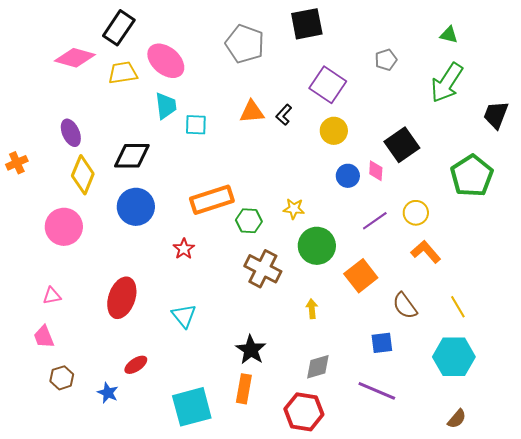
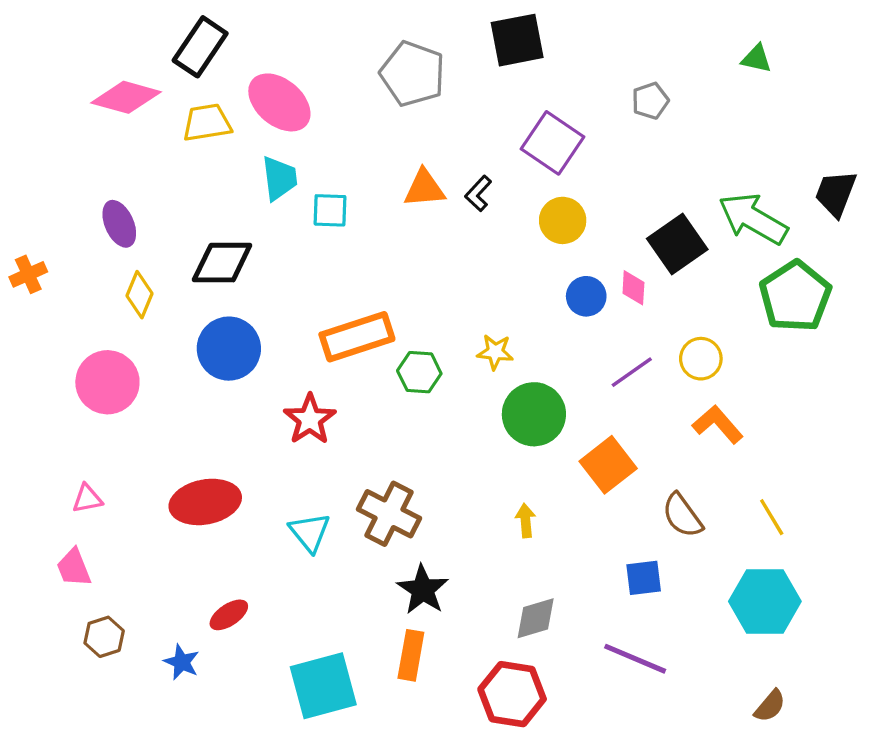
green arrow: (447, 83) -> (753, 219), moved, turned 87
yellow diamond: (83, 175) -> (140, 295), size x0.7
red star: (184, 249) -> (310, 419), size x1.4
brown cross: (263, 269) -> (389, 514), moved
red ellipse: (122, 298) -> (205, 502), turned 60

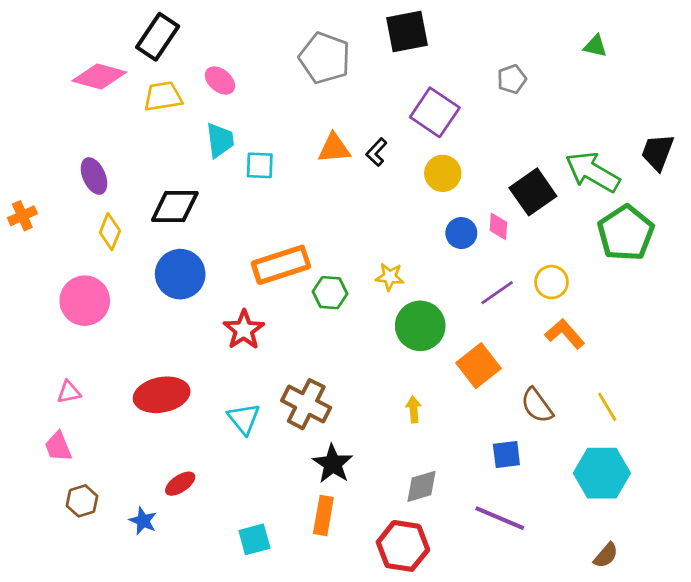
pink ellipse: (279, 102) -> (220, 81), size x0.6
cyan square: (323, 686) -> (254, 539), size x0.6

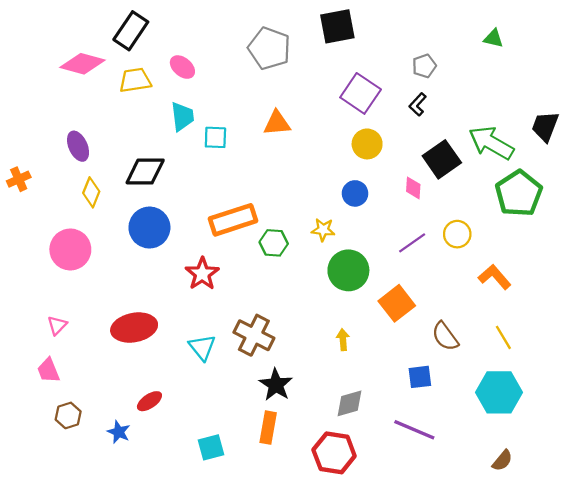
black L-shape: (376, 152) -> (418, 104), moved
blue circle: (461, 233) -> (355, 193), moved
orange L-shape: (565, 334) -> (495, 277), moved
pink triangle: (69, 392) -> (57, 325), turned -35

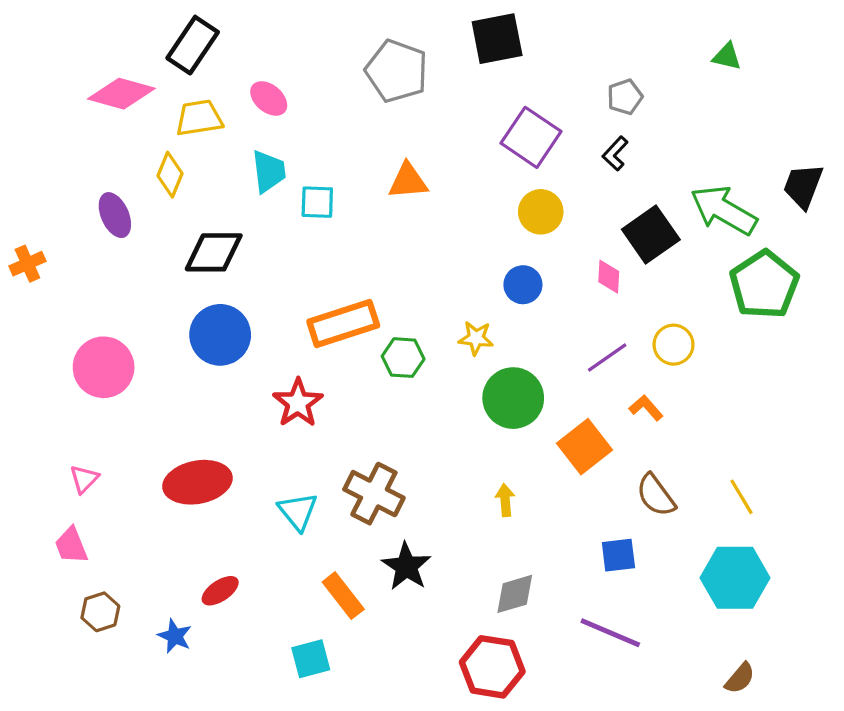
yellow diamond: (91, 192) -> (170, 175), moved
orange L-shape: (495, 277) -> (646, 408), moved, size x0.7
orange rectangle: (268, 428) -> (343, 596), moved, turned -48

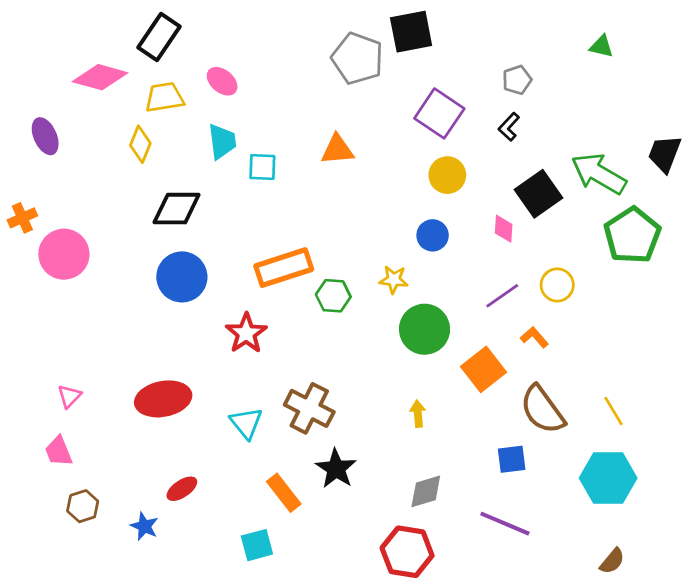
gray pentagon: (397, 71) -> (357, 58), moved
purple ellipse: (115, 215) -> (45, 136), moved
pink circle: (104, 367) -> (64, 254), moved
brown semicircle: (656, 495) -> (542, 410), size x1.4

